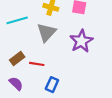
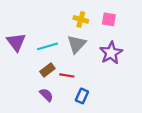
cyan line: (17, 20) -> (47, 46), moved

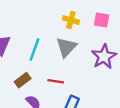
cyan line: (47, 46) -> (34, 49), turned -54
brown rectangle: (47, 70) -> (23, 80), moved

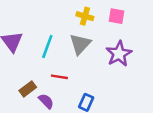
brown rectangle: (23, 80) -> (28, 89), moved
red line: (56, 81) -> (59, 77), moved

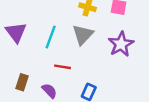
brown rectangle: (28, 89) -> (22, 82), moved, turned -35

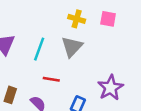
purple star: (121, 44) -> (110, 88), moved

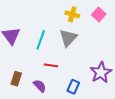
pink square: (108, 19) -> (99, 14), turned 32

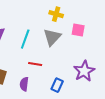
pink square: (99, 14) -> (78, 30), moved, turned -32
purple semicircle: (40, 86) -> (24, 84), turned -128

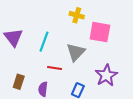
pink square: (78, 30) -> (100, 32), size x1.5
gray triangle: (52, 37) -> (76, 52), moved

